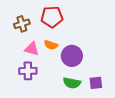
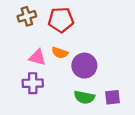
brown cross: (22, 24) -> (27, 16), moved

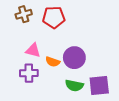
orange semicircle: (60, 53) -> (53, 62), moved
purple square: (113, 97) -> (99, 86), size x1.5

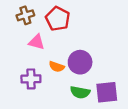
red pentagon: (54, 17) -> (58, 19), turned 30
pink triangle: (33, 50) -> (37, 42), moved

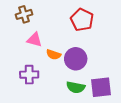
red pentagon: (58, 19) -> (82, 20), moved
orange semicircle: (57, 67) -> (54, 55), moved

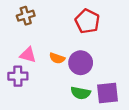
pink triangle: (35, 40) -> (28, 55), moved
purple cross: (29, 75) -> (18, 76), moved

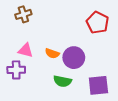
red pentagon: (87, 21) -> (97, 23), moved
green semicircle: (81, 93) -> (62, 81), moved

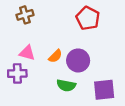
red pentagon: (97, 23) -> (88, 18), moved
orange semicircle: (52, 53) -> (55, 56), turned -64

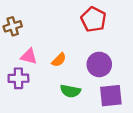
brown cross: (25, 15) -> (13, 26), moved
purple circle: (78, 60) -> (99, 64), moved

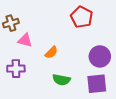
pink triangle: (29, 56) -> (25, 40), moved
purple circle: (99, 64) -> (100, 56), moved

